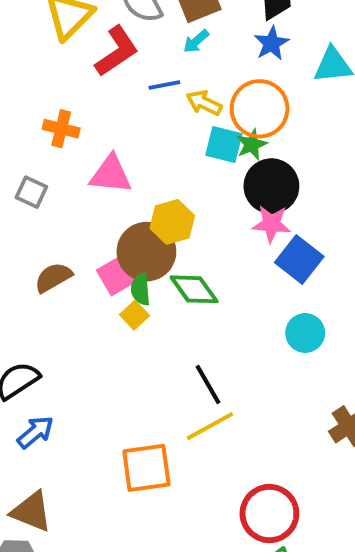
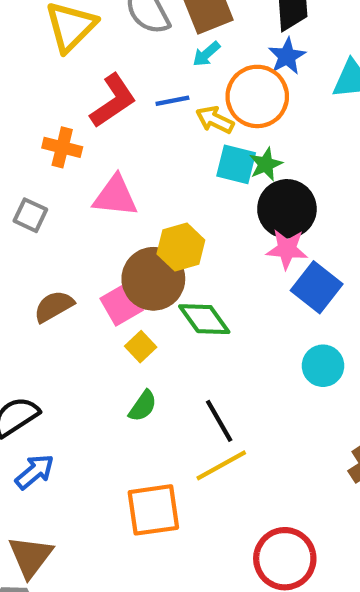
red L-shape: (117, 51) -> (113, 101), moved
orange circle: (260, 109) -> (257, 96), moved
green semicircle: (140, 289) -> (143, 406), moved, turned -140
brown triangle: (31, 512) -> (30, 557), turned 45

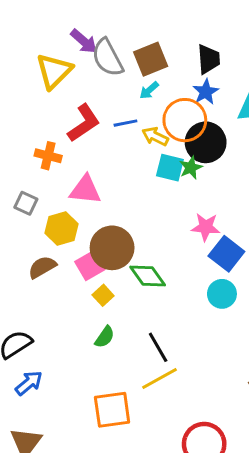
black circle: (287, 209) -> (206, 142), moved
yellow hexagon: (181, 247) -> (62, 229), moved
cyan circle: (323, 366) -> (222, 294), moved

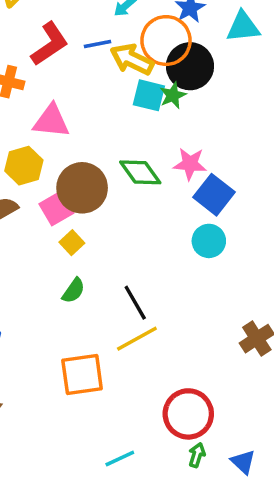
yellow arrow: (155, 136) -> (132, 59), size x1.4
green diamond: (148, 276) -> (140, 172), moved

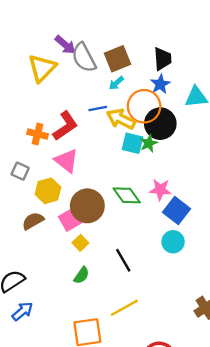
red L-shape: (50, 44) -> (65, 126), moved
pink triangle: (51, 121) -> (66, 161), turned 32
black line: (135, 303) -> (123, 260), moved

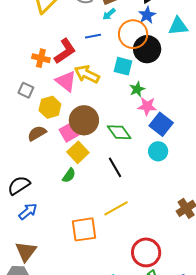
yellow arrow: (121, 119) -> (87, 74), moved
green star: (149, 143) -> (137, 89), moved
green diamond: (127, 195) -> (119, 132), moved
yellow square: (80, 243) -> (78, 152), size x1.5
green semicircle: (82, 275) -> (69, 175), moved

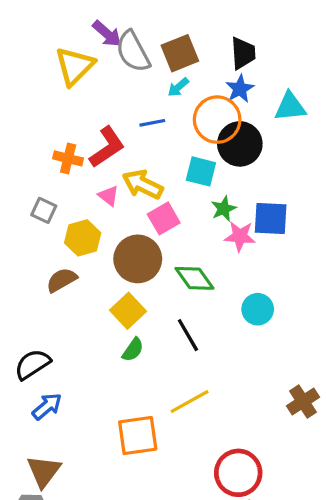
pink triangle: (66, 81) -> (109, 196), size x0.6
blue square: (161, 124) -> (271, 218), moved, turned -35
pink square: (69, 132) -> (164, 218), moved
green semicircle: (69, 175) -> (133, 350), moved

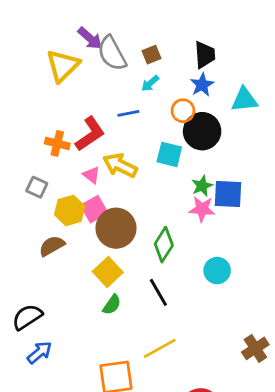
brown square: (180, 53) -> (152, 55), size x0.6
orange circle: (217, 120) -> (183, 111), size x0.6
green star: (224, 209) -> (202, 186), moved
pink square: (164, 218) -> (94, 209), moved
green diamond: (194, 278) -> (164, 245), turned 68

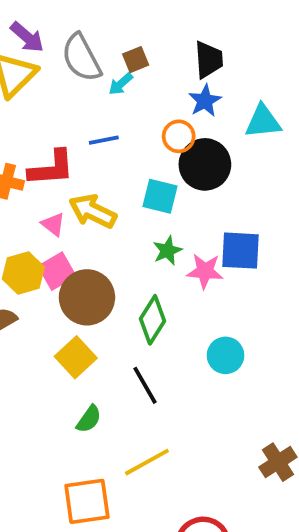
purple arrow: (90, 38) -> (27, 37), moved
cyan arrow: (150, 83) -> (121, 84), moved
red L-shape: (90, 134) -> (51, 168), turned 30
green star: (202, 186) -> (167, 251), moved
green semicircle: (112, 305) -> (89, 419), moved

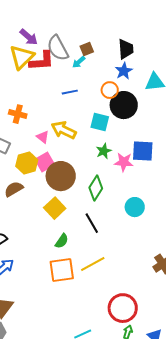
red L-shape: (51, 168) -> (42, 61), moved
orange square: (87, 501) -> (62, 270), moved

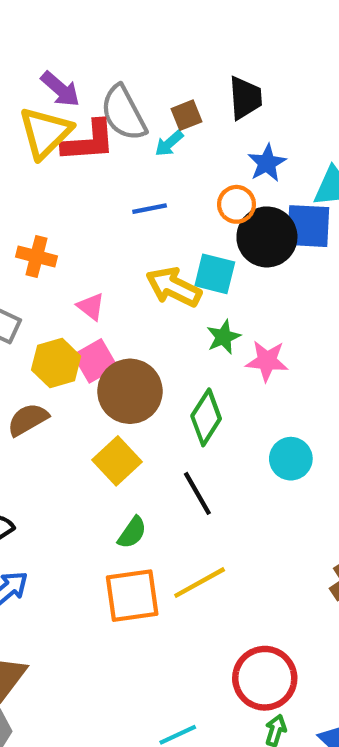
black trapezoid: (126, 49) -> (245, 98), moved
yellow arrow: (64, 130) -> (173, 287), moved
blue square: (143, 151) -> (308, 226), moved

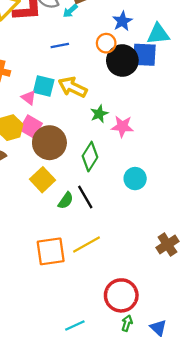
cyan square: (215, 274) -> (44, 86), moved
pink square: (95, 361) -> (31, 126), turned -30
green semicircle: (132, 533) -> (66, 201), moved

